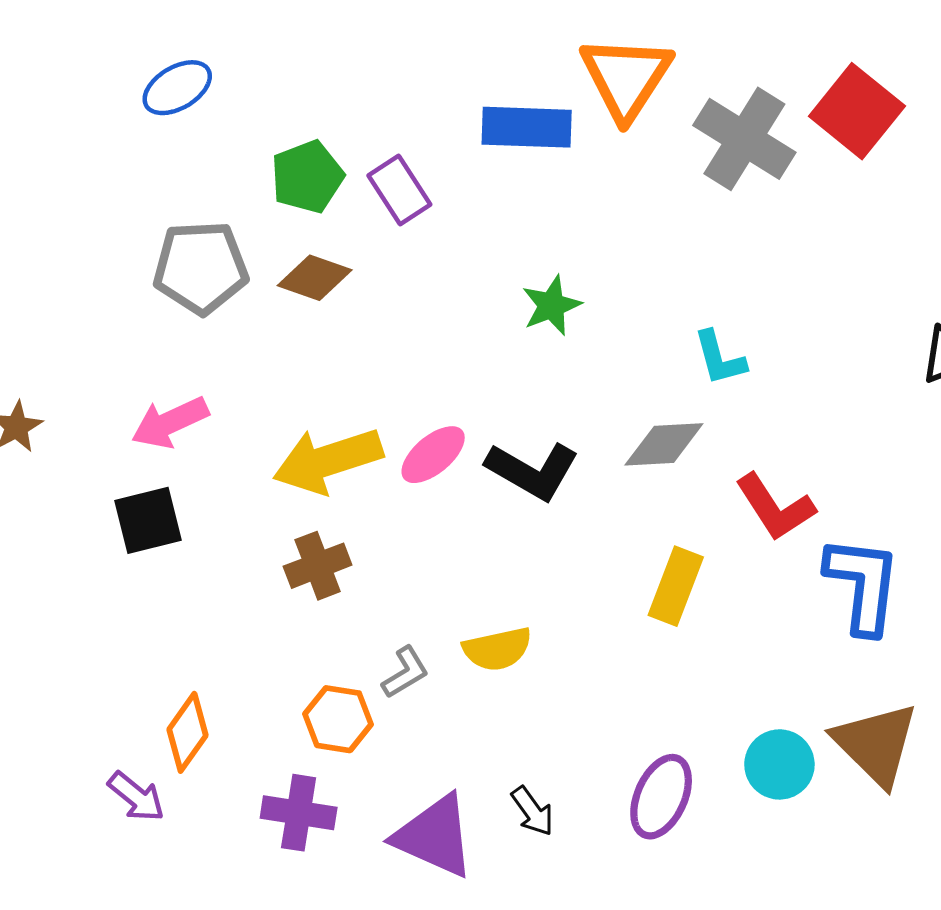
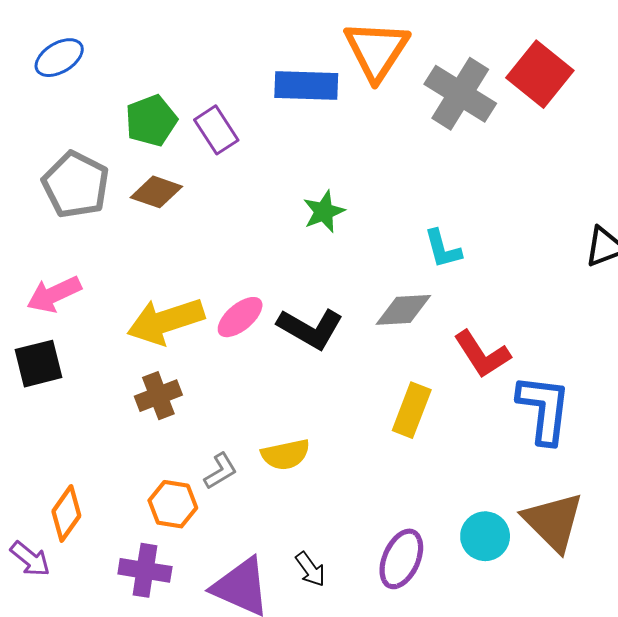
gray pentagon: (201, 267) -> (76, 185), turned 30

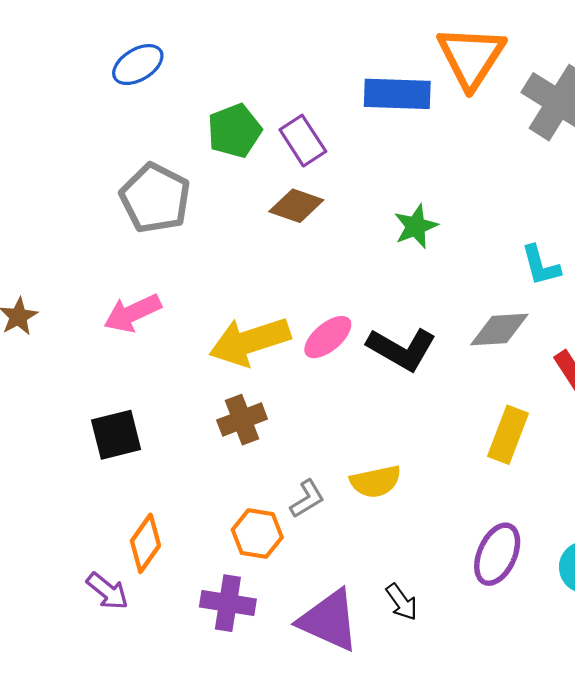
brown diamond: (156, 192) -> (296, 206), moved
black square: (38, 364) -> (116, 435), moved
purple ellipse: (401, 559) -> (497, 554), moved

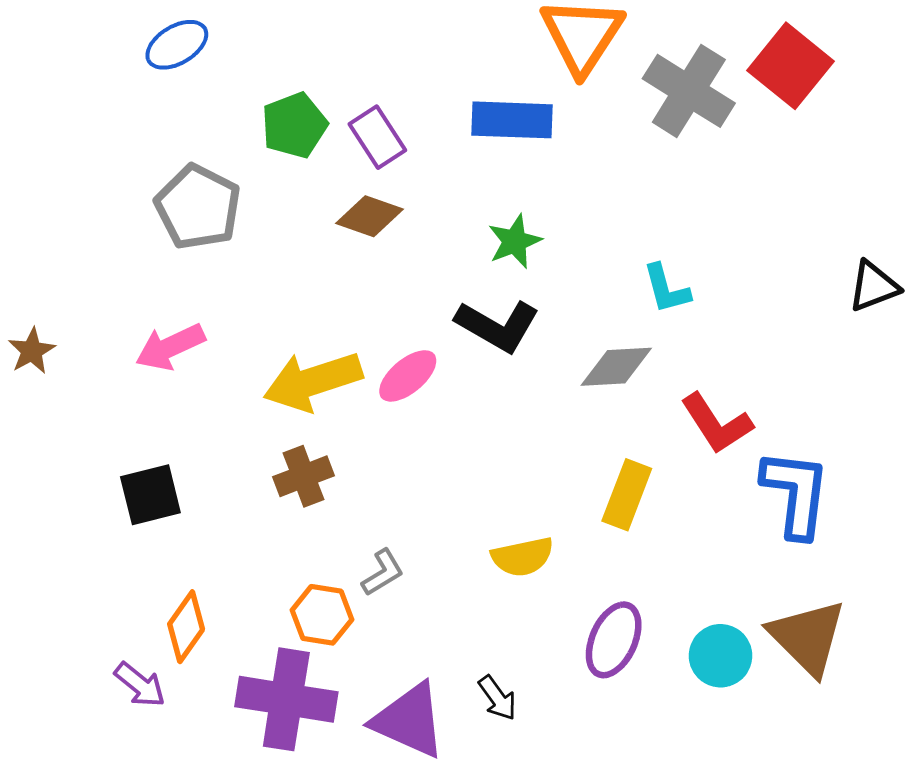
blue rectangle: (397, 94) -> (512, 120), moved
black L-shape: (402, 349) -> (497, 326), moved
yellow semicircle: (376, 481) -> (523, 557), moved
purple cross: (228, 603) -> (286, 699), size x1.5

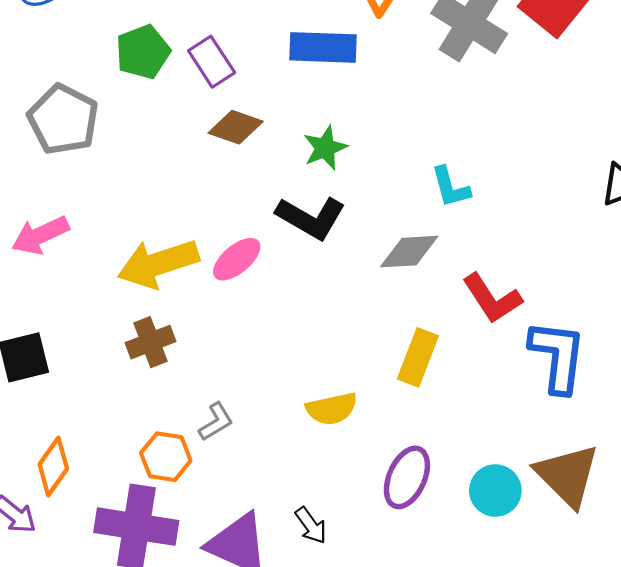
brown diamond: (369, 216) -> (236, 127), moved

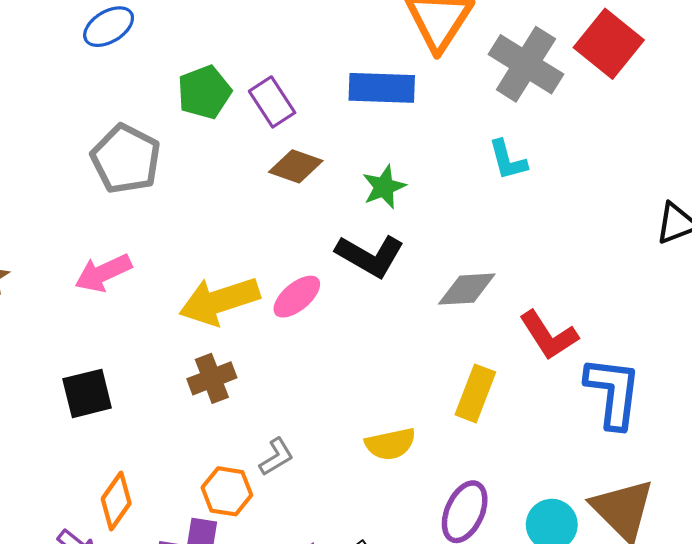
cyan L-shape: (451, 187) -> (508, 160), moved

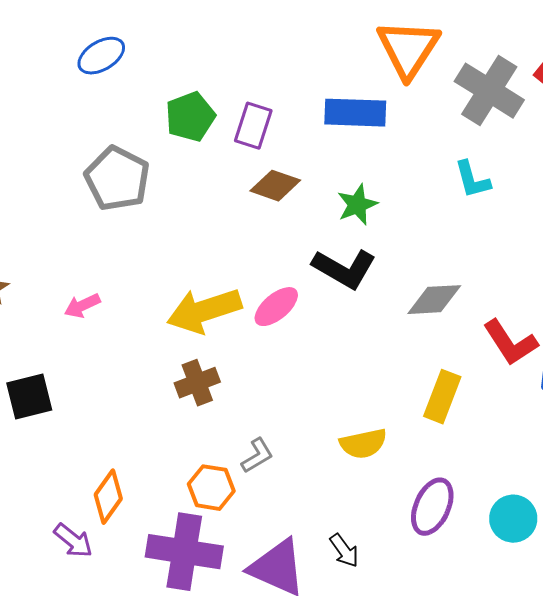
purple rectangle: (272, 102) -> (253, 126), turned 51
pink arrow: (103, 273) -> (82, 306), moved, size x0.7
black square: (87, 393) -> (29, 397), moved

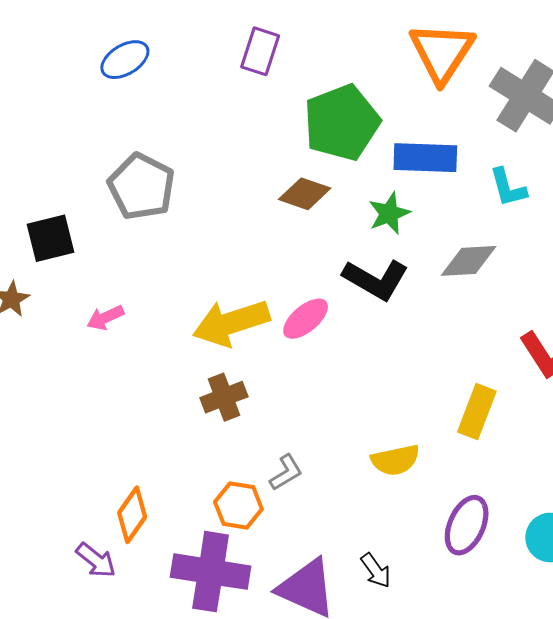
blue rectangle: (355, 113) -> (425, 158), moved
green pentagon: (190, 117) -> (342, 123), moved, size x1.5
purple rectangle: (253, 126) -> (260, 51), moved
gray diamond: (434, 300) -> (469, 261), moved
black square: (29, 397) -> (51, 238), moved

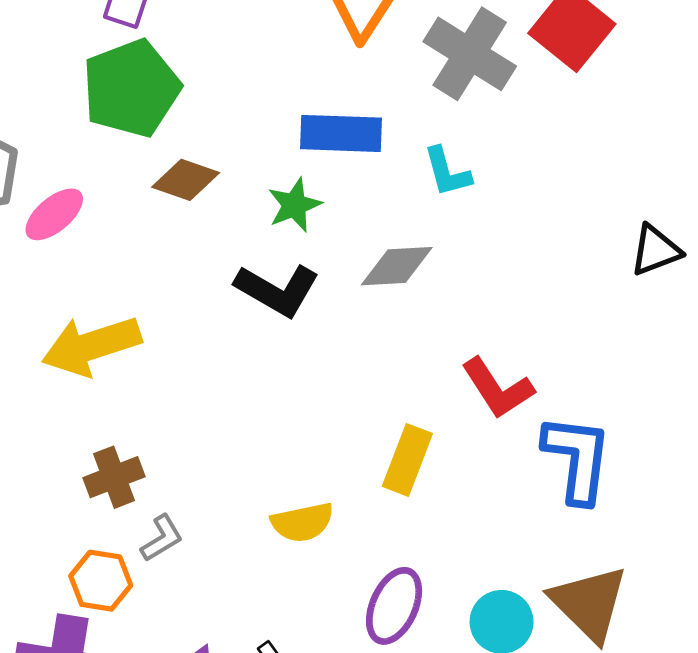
green pentagon: (342, 123) -> (131, 88), moved
pink ellipse: (306, 319) -> (54, 214), moved
brown cross: (224, 397) -> (114, 477), moved

